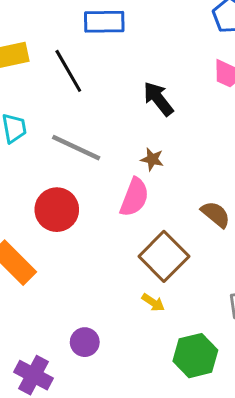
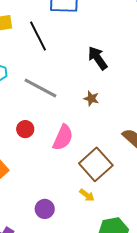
pink semicircle: (134, 197) -> (63, 138), moved
red circle: (57, 210) -> (25, 129), size x0.6
purple circle: (85, 342) -> (45, 209), moved

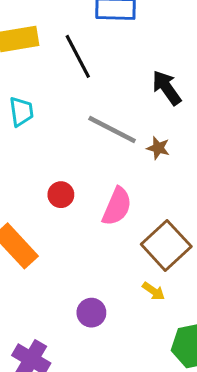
gray line: (40, 88) -> (112, 129), moved

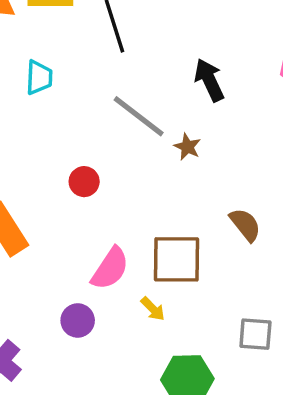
red circle: (61, 195) -> (84, 182), moved
pink semicircle: (117, 206) -> (110, 269), moved
brown square: (166, 245) -> (177, 259), turned 33

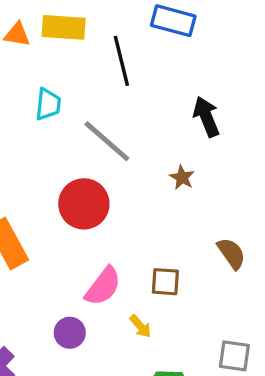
gray line: (139, 116) -> (107, 141), moved
red circle: (84, 182) -> (84, 204), size x1.8
brown square: (177, 259) -> (165, 282), size x0.6

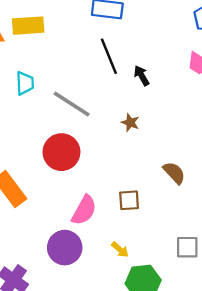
black line: (121, 61) -> (109, 56), moved
black arrow: (206, 117) -> (142, 76), size x0.7
yellow arrow: (140, 326) -> (120, 250), moved
purple circle: (70, 333) -> (65, 248), size x1.5

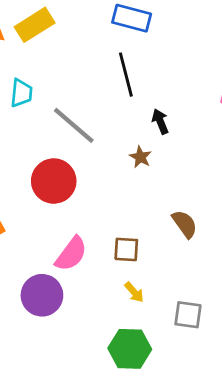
yellow rectangle: (28, 26) -> (35, 25), turned -36
black arrow: (142, 76) -> (160, 121), moved
yellow arrow: (120, 250) -> (134, 292), moved

